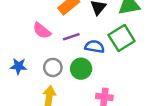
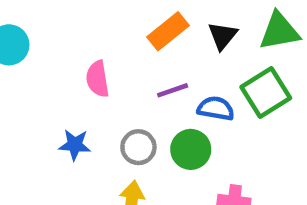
pink semicircle: (42, 31) -> (98, 79), moved, turned 42

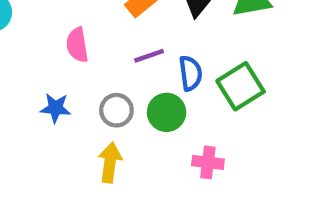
green square: (266, 93) -> (241, 86), moved
blue semicircle: (216, 108) -> (190, 73), turned 72

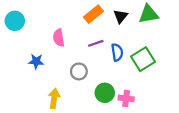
blue star: (55, 108) -> (36, 61), moved
green circle: (167, 112) -> (105, 93), moved
yellow arrow: (110, 162) -> (54, 98), moved

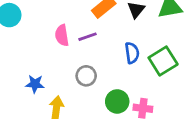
purple line: (96, 43) -> (87, 37), moved
blue star: (36, 61) -> (35, 84), moved

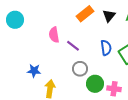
purple line: (87, 37) -> (73, 46), moved, turned 56
gray circle: (86, 76) -> (80, 69), moved

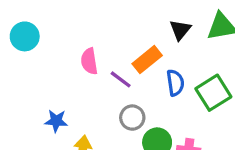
orange rectangle: (85, 14) -> (147, 60), moved

